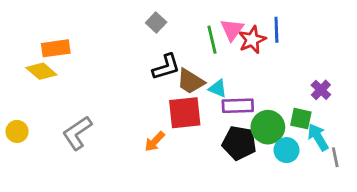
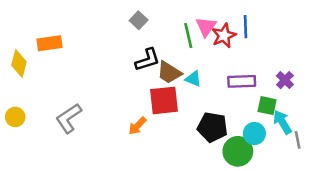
yellow diamond: (41, 71) -> (19, 64), moved, turned 64
purple rectangle: (238, 106) -> (242, 81), moved
green circle: (268, 127) -> (238, 151), moved

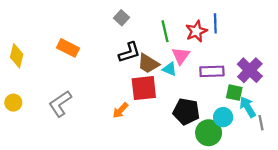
pink triangle: (206, 27) -> (181, 56), moved
orange rectangle: (50, 43) -> (68, 48), moved, turned 35
purple cross: (285, 80) -> (250, 70), size x1.6

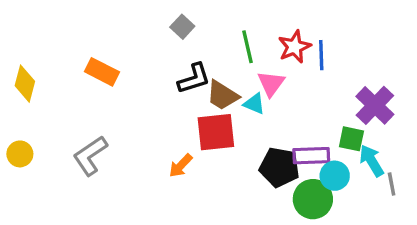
blue line: (215, 23) -> (321, 55), moved
purple rectangle: (212, 71) -> (311, 156), moved

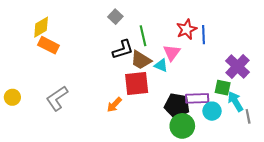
green line: (248, 47) -> (143, 36), moved
orange rectangle: (102, 72) -> (48, 45), moved
yellow diamond: (25, 84) -> (41, 27), moved, turned 45
green circle: (313, 199) -> (182, 126), moved

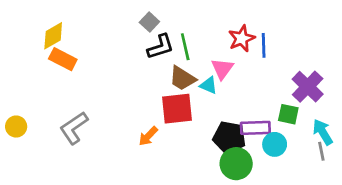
black L-shape: (123, 49) -> (160, 47), moved
cyan arrow: (235, 102) -> (323, 132), moved

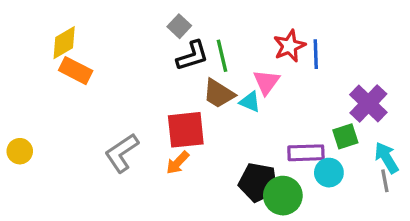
red square: (177, 109) -> (186, 130), moved
green square: (288, 114) -> (345, 136), turned -30
gray L-shape: (74, 128) -> (122, 153), moved
black pentagon: (229, 138) -> (258, 182), moved

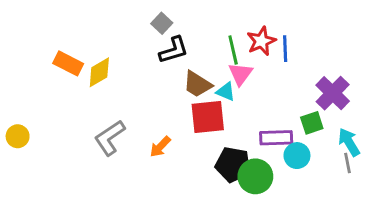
yellow diamond: (64, 43) -> (99, 72), moved
green line: (222, 56) -> (233, 50), moved
red square: (186, 130) -> (208, 117), moved

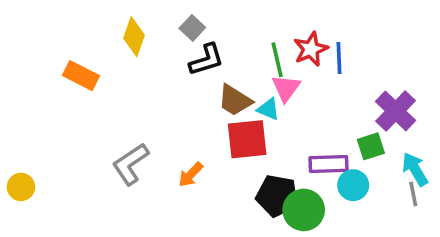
yellow diamond: (99, 72) -> (134, 37), moved, turned -40
yellow circle: (18, 136) -> (21, 187), moved

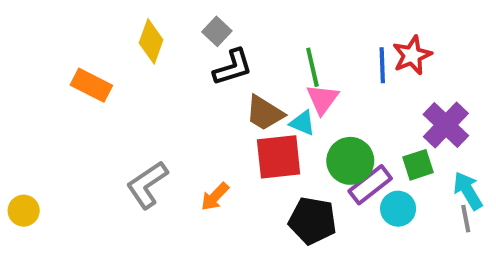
red star: (311, 49) -> (412, 55), moved
purple rectangle: (328, 164) -> (370, 185), turned -36
green circle: (304, 210) -> (350, 161), moved

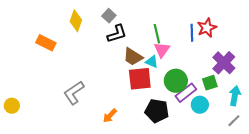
cyan arrow: (468, 191) -> (235, 96), turned 42
orange arrow: (215, 197) -> (110, 116), moved
gray line: (466, 219) -> (234, 121), moved, turned 56

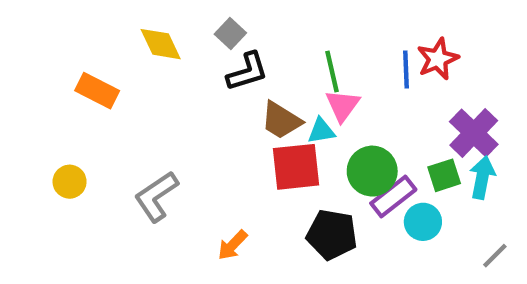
yellow diamond: (76, 21) -> (161, 44), turned -45
cyan triangle: (152, 62) -> (321, 131), turned -32
cyan arrow: (235, 96) -> (482, 177), moved
yellow circle: (12, 106) -> (70, 182), moved

